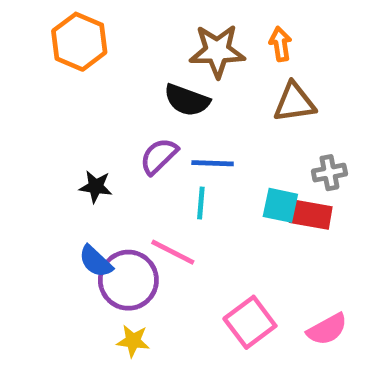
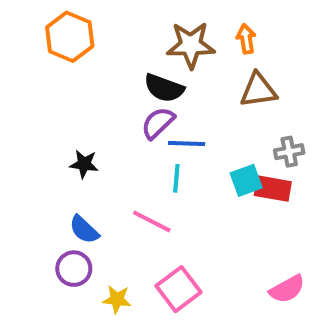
purple semicircle: (159, 156) -> (158, 123), moved
cyan square: (280, 205) -> (246, 180), turned -32
purple circle: (128, 280) -> (74, 269), moved, size x0.7
pink square: (250, 322) -> (178, 289), moved

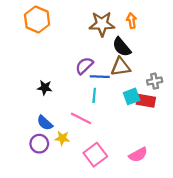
black semicircle: (164, 88) -> (122, 47), moved, turned 30
brown triangle: (258, 90) -> (121, 67), moved
pink semicircle: (287, 289) -> (138, 155), moved
yellow star: (117, 299) -> (62, 138), moved

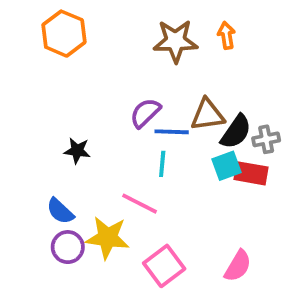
black semicircle: (122, 47) -> (236, 132), moved, turned -105
blue semicircle: (45, 123) -> (60, 211), moved
yellow star: (62, 138) -> (107, 238), size x1.6
pink semicircle: (138, 155) -> (238, 266), turned -30

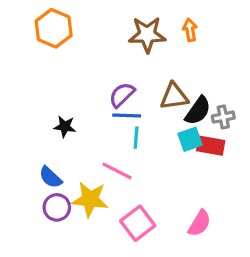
blue line: (172, 132) -> (127, 115), moved

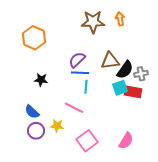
orange hexagon: (54, 28) -> (34, 38), moved
yellow star: (90, 199) -> (57, 126), size x0.6

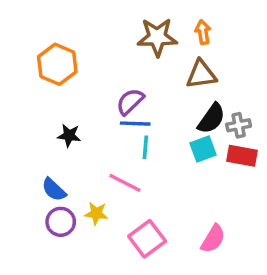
brown triangle: (110, 61) -> (201, 74), moved
red rectangle: (133, 92) -> (242, 156), moved

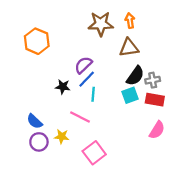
blue line: (135, 124) -> (87, 79), turned -48
black star: (69, 135) -> (63, 87), moved
pink semicircle: (213, 239) -> (157, 130), moved

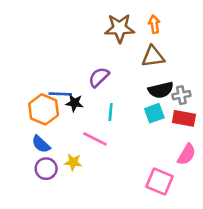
orange hexagon: (37, 41) -> (44, 109), moved
black semicircle: (135, 76) -> (161, 90), turned 42
blue line: (87, 79) -> (60, 94), moved, turned 48
pink square: (94, 153) -> (159, 182), moved, turned -30

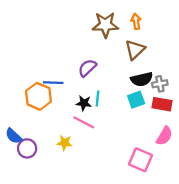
brown triangle: (153, 57) -> (135, 50), turned -35
black star: (74, 103) -> (84, 103), moved
blue semicircle: (41, 144) -> (13, 136), moved
purple circle: (46, 169) -> (27, 148), moved

